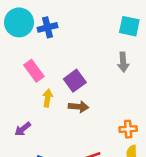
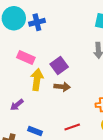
pink rectangle: (34, 71) -> (26, 57), turned -30
yellow arrow: (48, 98) -> (37, 80), size x1.5

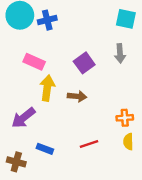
purple square: (59, 66) -> (84, 63), moved
purple arrow: (17, 105) -> (23, 118), size x1.5

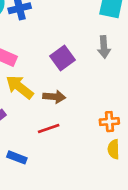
yellow arrow: (47, 88) -> (20, 87), turned -60
red line: (89, 144) -> (49, 128), moved

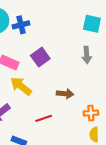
purple square: (62, 58) -> (40, 57), moved
brown arrow: (54, 97) -> (65, 94), moved

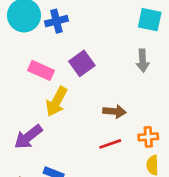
yellow arrow: (21, 86) -> (56, 102), turned -100
red line: (44, 118) -> (110, 144), moved

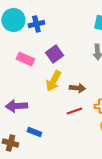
yellow arrow: (56, 102) -> (53, 81), moved
purple arrow: (28, 137) -> (16, 106), turned 35

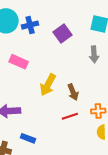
purple square: (54, 54) -> (63, 33), moved
brown arrow: (77, 88) -> (73, 92), turned 63

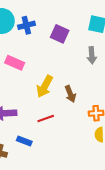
purple square: (63, 33) -> (60, 34), turned -30
red line: (70, 116) -> (46, 119), moved

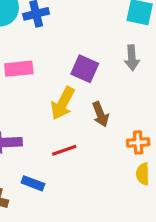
purple square: (60, 34) -> (85, 69), moved
pink rectangle: (15, 63) -> (19, 69), turned -30

